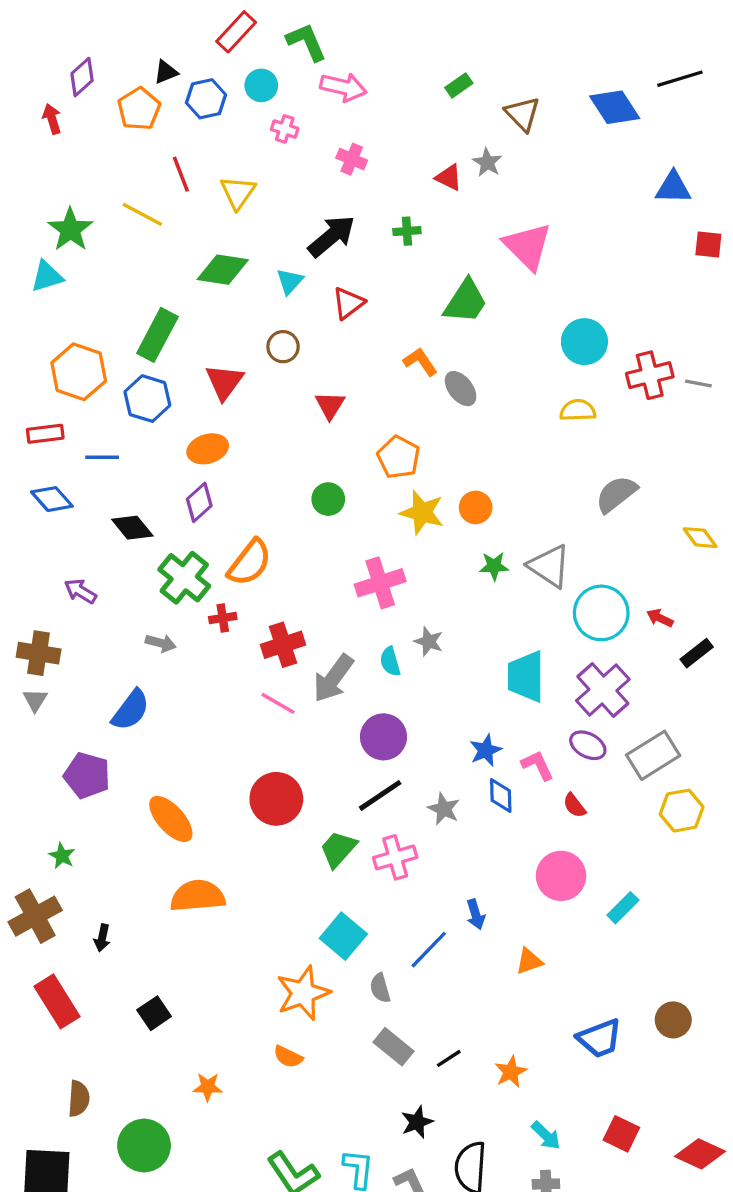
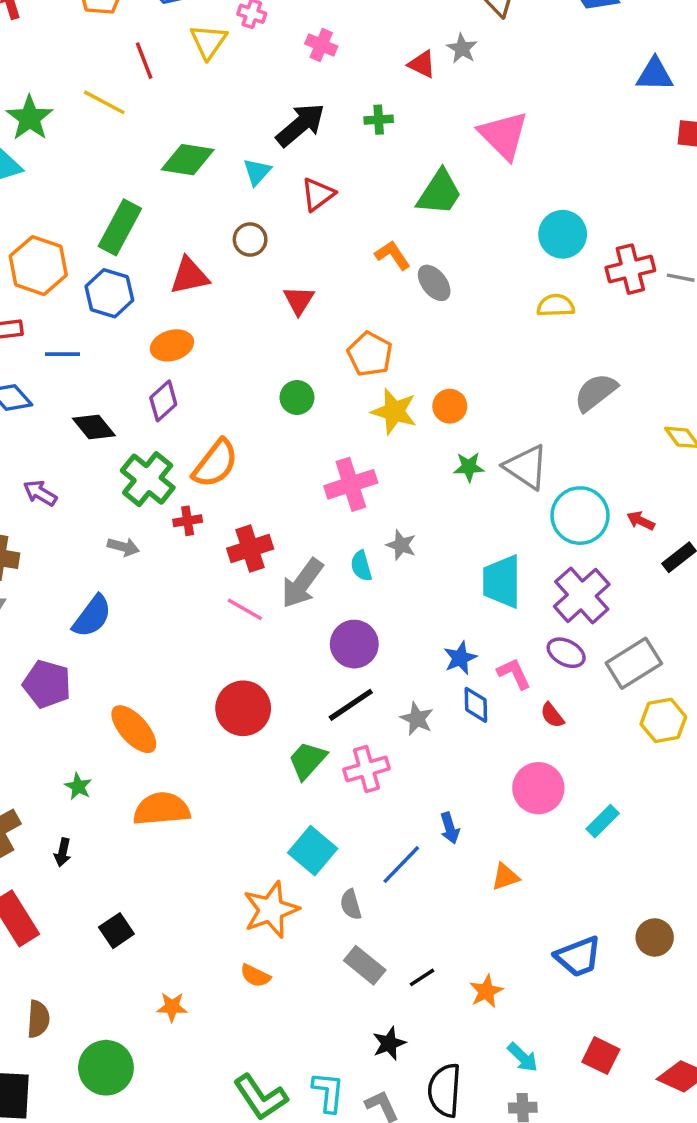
yellow triangle: (238, 193) -> (208, 42), moved
red triangle: (224, 382) -> (189, 276), turned 42
green star: (62, 856) -> (78, 786), moved

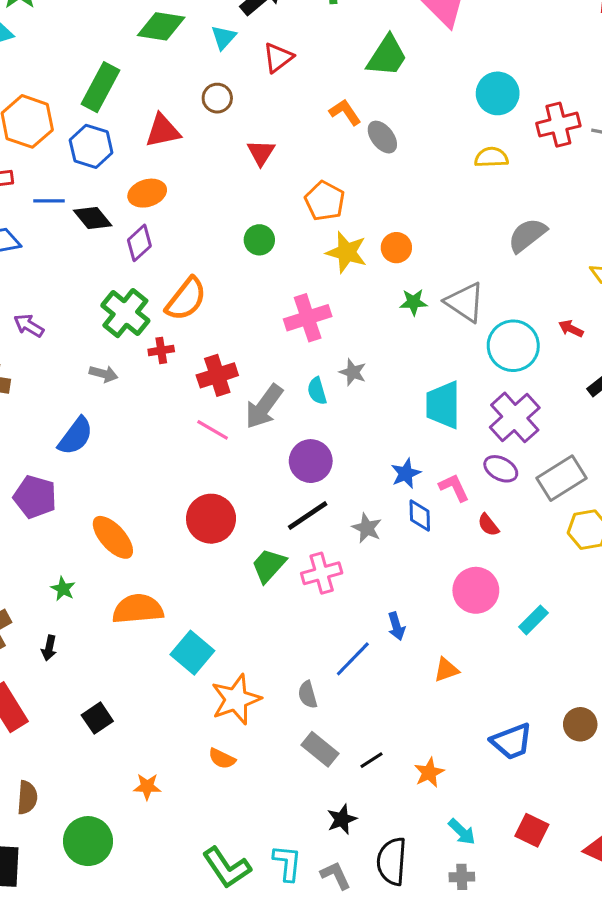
black diamond: (94, 427) -> (93, 218), moved
red arrow: (641, 521) -> (571, 329), moved
cyan square: (313, 851) -> (192, 653), moved

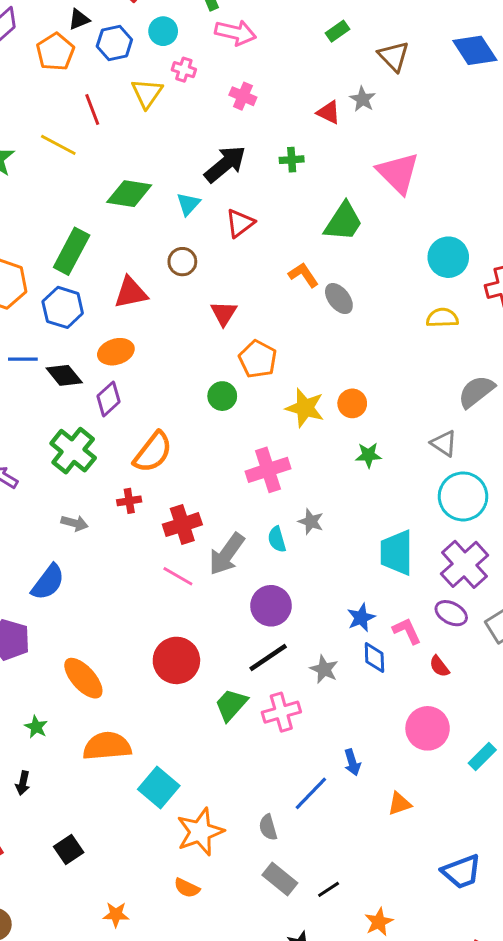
orange pentagon: (325, 201) -> (258, 359), moved
gray triangle: (465, 302) -> (444, 443), moved, size x0.7
green cross: (125, 313) -> (73, 451), moved
orange star: (429, 773) -> (379, 922), moved

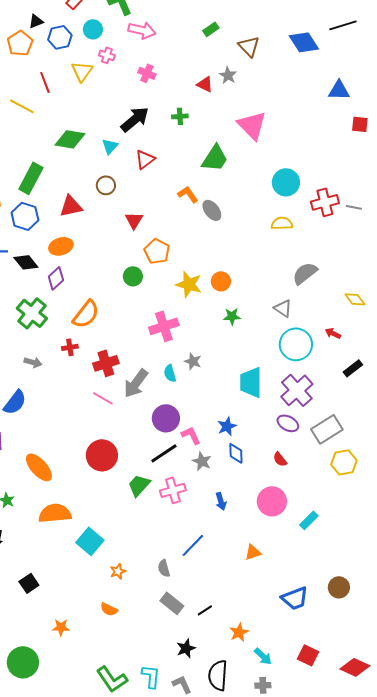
pink L-shape: (407, 631) -> (191, 435), moved
blue arrow: (352, 762) -> (221, 501), moved
orange star: (200, 832) -> (118, 571), size x0.5

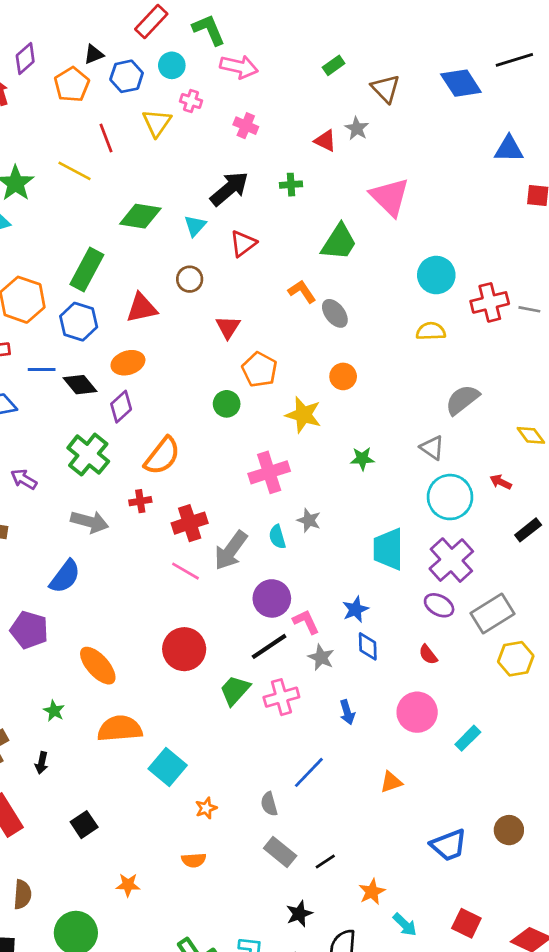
orange circle: (221, 281) -> (343, 376), moved
gray arrow: (33, 362) -> (90, 522), size x1.5
orange semicircle: (109, 609) -> (194, 860), turned -30

